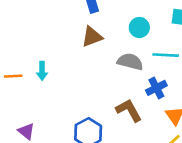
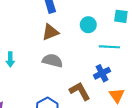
gray semicircle: (130, 62) -> (52, 61), moved

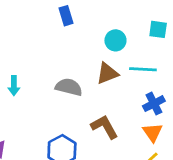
brown triangle: (50, 32) -> (107, 73), moved
blue cross: (102, 73) -> (154, 104), moved

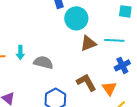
cyan circle: (115, 40) -> (76, 18), moved, size x1.5
gray semicircle: (69, 87) -> (43, 62), moved
orange triangle: (153, 132) -> (109, 88), moved

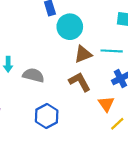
brown L-shape: (86, 82) -> (80, 82), moved

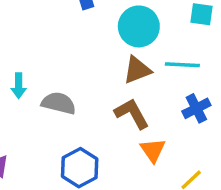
cyan circle: (70, 27) -> (139, 26), moved
orange triangle: (106, 104) -> (153, 150), moved

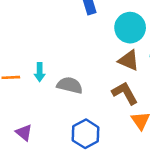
brown triangle: (137, 70) -> (129, 60), turned 45

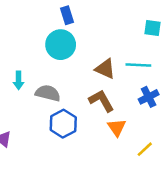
cyan circle: (130, 28) -> (61, 45), moved
blue hexagon: (86, 134) -> (63, 124), moved

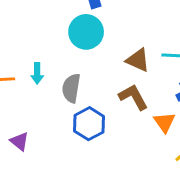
gray semicircle: (48, 93) -> (71, 88), turned -95
orange triangle: (117, 127) -> (164, 122), moved

